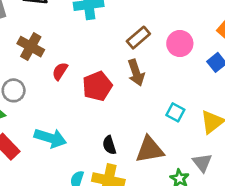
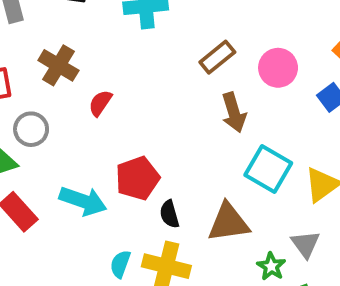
brown arrow: (136, 73) -> (234, 112), moved
red pentagon: (97, 86) -> (137, 178), moved
cyan square: (175, 112) -> (268, 169), size x1.6

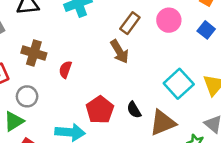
brown arrow: (234, 112) -> (120, 52), moved
cyan square: (268, 169) -> (179, 84), turned 32
black semicircle: (169, 214) -> (134, 110), moved

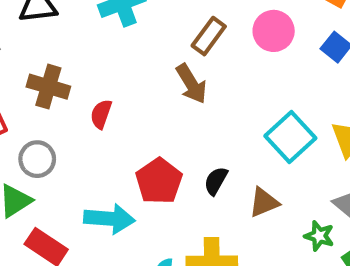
black semicircle: (134, 110) -> (216, 181), turned 60
brown triangle: (163, 123) -> (264, 202), size x0.7

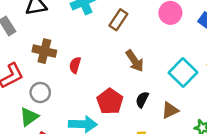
brown rectangle: (209, 36) -> (118, 20), moved
brown arrow: (191, 84) -> (135, 61), moved

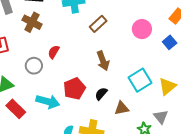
brown cross: (44, 51) -> (32, 22), moved
gray circle: (40, 93) -> (34, 66), moved

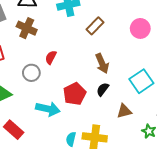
black semicircle: (101, 94) -> (103, 89), moved
red rectangle: (16, 109) -> (14, 130), moved

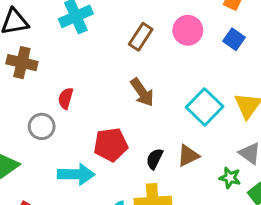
brown rectangle: (95, 26) -> (141, 37), moved
black semicircle: (103, 89) -> (155, 159), moved
red pentagon: (75, 94) -> (111, 145), turned 30

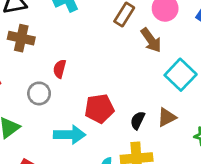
brown arrow: (142, 92) -> (151, 40), moved

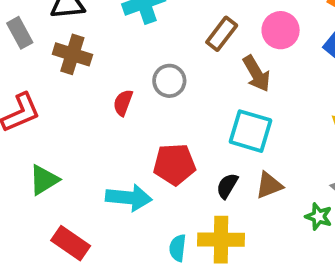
cyan square: (181, 75) -> (251, 131), moved, turned -32
gray circle: (39, 93) -> (169, 81), moved

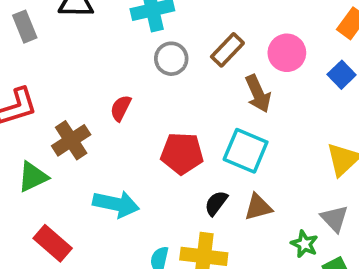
brown cross: (72, 54) -> (71, 140), moved, turned 33
gray circle: (169, 81) -> (171, 59), moved
red pentagon: (174, 164) -> (182, 153), moved

